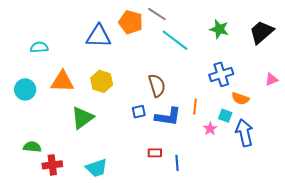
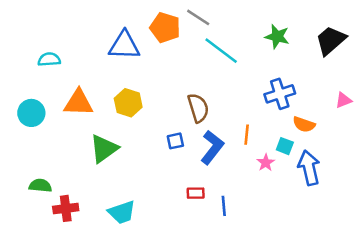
blue L-shape: (168, 117) -> (212, 147), turned -60

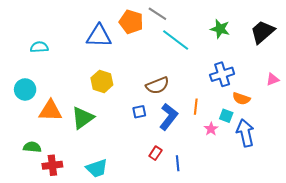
orange triangle: (78, 103) -> (50, 111), moved
brown semicircle: (198, 108) -> (157, 85), turned 85
red rectangle: (196, 193) -> (155, 153), turned -56

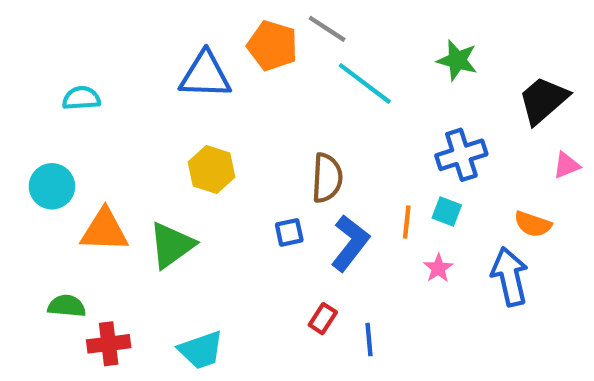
black trapezoid: (263, 32) -> (543, 100), moved
brown semicircle: (157, 85) -> (327, 178), turned -65
orange semicircle: (241, 99) -> (533, 224), moved
cyan square: (226, 116) -> (447, 211), moved

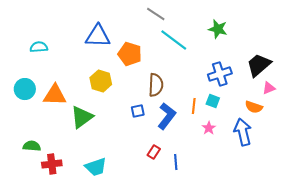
orange pentagon: (272, 46) -> (130, 54), moved
black trapezoid: (543, 100) -> (259, 65), moved
pink triangle: (566, 165) -> (269, 88), moved
orange triangle: (104, 230) -> (55, 95), moved

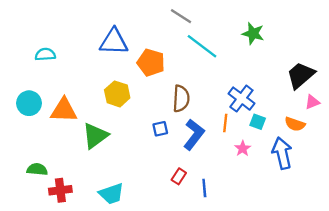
blue cross: (220, 74) -> (241, 99), moved, turned -35
cyan square: (213, 101) -> (258, 122), moved

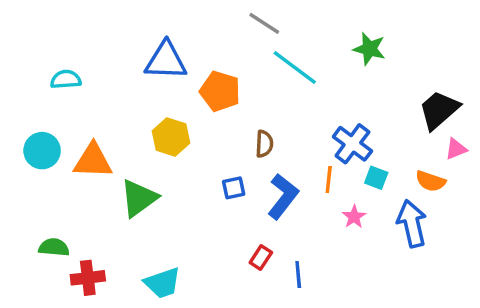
brown semicircle: (181, 99) -> (264, 144), size x0.7

